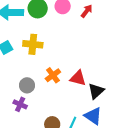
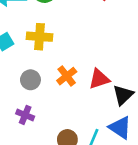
red triangle: (78, 78) -> (99, 79), turned -30
gray circle: (27, 85) -> (30, 80), moved

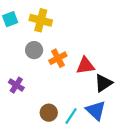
gray circle: (30, 80) -> (34, 50), moved

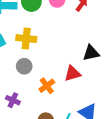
orange cross: (58, 58) -> (47, 86), moved
black triangle: (103, 83) -> (91, 53), moved, turned 30

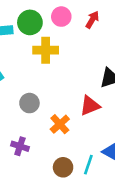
yellow cross: (26, 39) -> (46, 50), moved

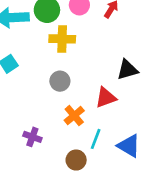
gray circle: (29, 103) -> (60, 81), moved
cyan line: (88, 165) -> (96, 139), moved

